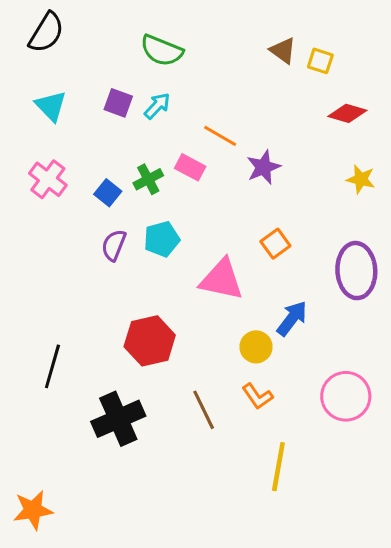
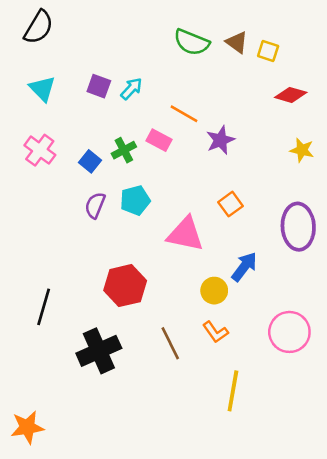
green semicircle: (162, 50) -> (192, 42), moved

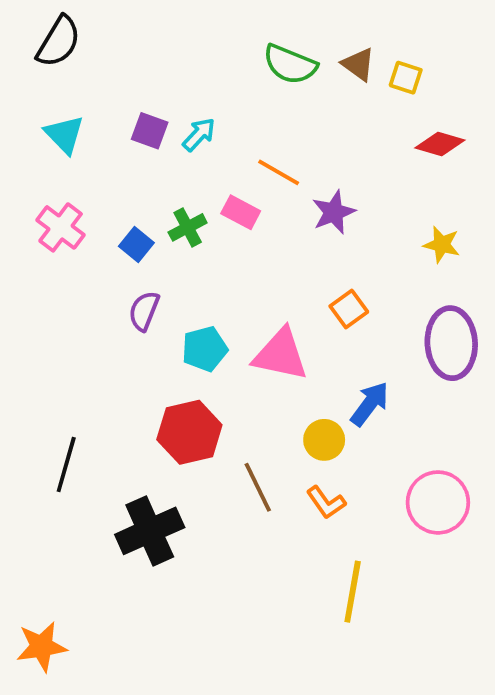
yellow star: (302, 150) -> (442, 245), moved
cyan pentagon: (135, 200) -> (205, 349), moved
brown line: (170, 343) -> (258, 487), moved

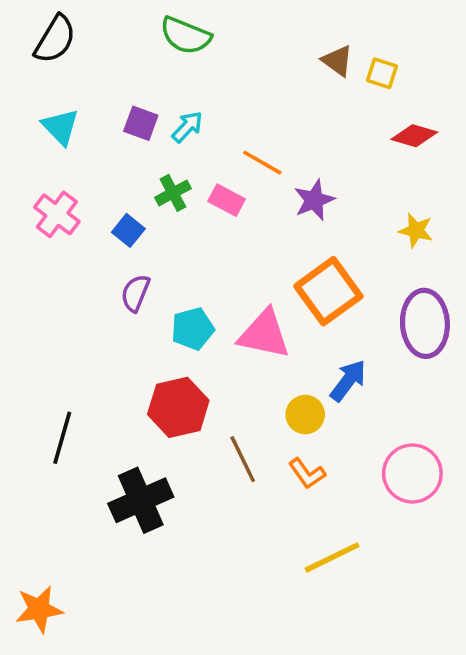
green semicircle: (290, 64) -> (185, 36), moved
green cross: (188, 227) -> (173, 193), moved
orange square: (349, 309) -> (328, 291), size x1.8
yellow line: (353, 592) -> (332, 557), turned 54

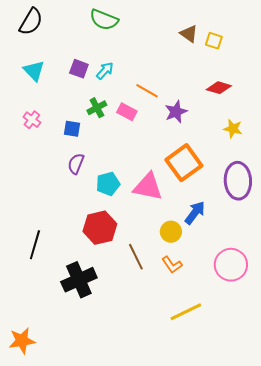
red diamond: (414, 136) -> (219, 88), moved
pink cross: (57, 214) -> (32, 120), size x0.7
blue square: (128, 230) -> (72, 129), turned -30

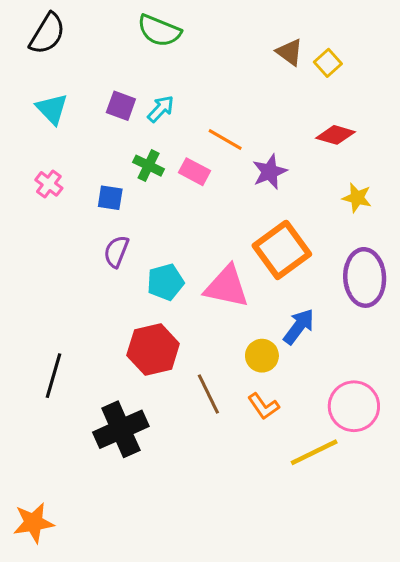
yellow square: (214, 41) -> (328, 63), turned 30
green cross: (97, 108) -> (149, 166), turned -36
yellow line: (186, 312) -> (314, 452), moved

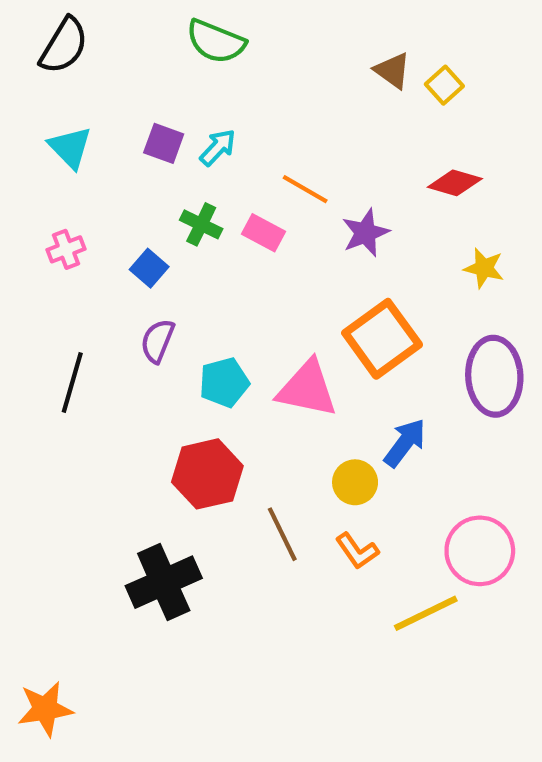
pink cross: (49, 184) -> (66, 249), turned 32
blue square: (110, 198) -> (149, 268), turned 32
black line: (53, 376) -> (72, 382), moved

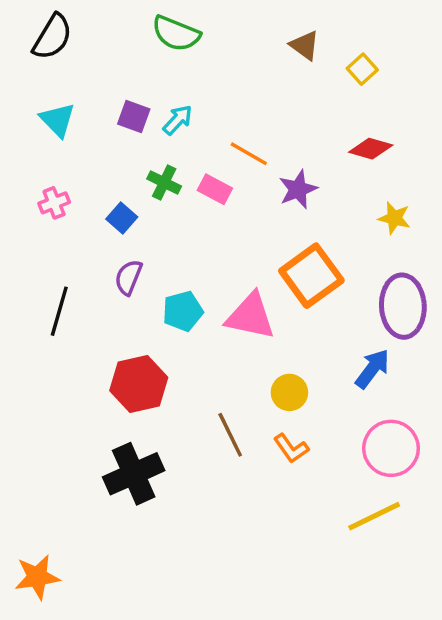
brown triangle: (392, 71) -> (305, 45), moved
blue arrow: (405, 443) -> (372, 369), moved
red hexagon: (207, 474) -> (139, 384), moved
yellow line: (426, 613) -> (374, 516), moved

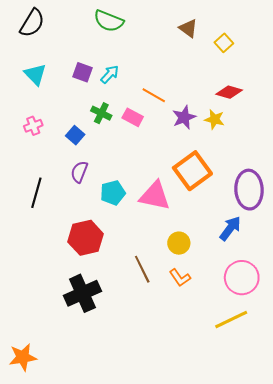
yellow star: (394, 218) -> (214, 119), moved

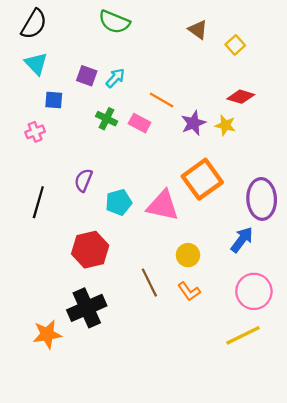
cyan triangle: (35, 74) -> (36, 64), moved
blue square: (75, 135) -> (54, 100), moved, turned -36
orange star: (23, 357) -> (47, 334), moved

